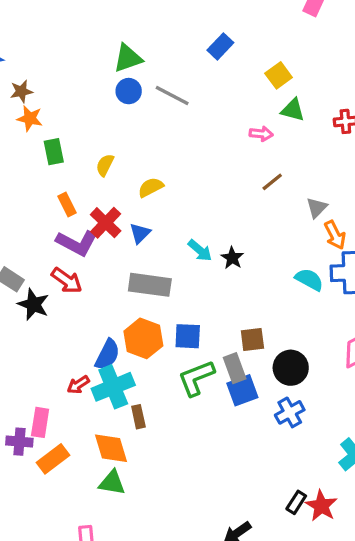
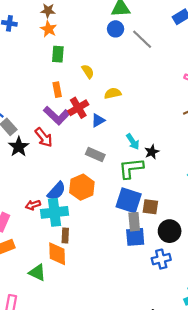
yellow semicircle: (105, 165) -> (88, 71), turned 104
gray rectangle: (150, 285) -> (95, 155), size x0.7
blue square: (188, 336) -> (129, 200), moved, size x1.4
green L-shape: (196, 378) -> (131, 168), moved
orange diamond: (111, 448) -> (57, 254), moved

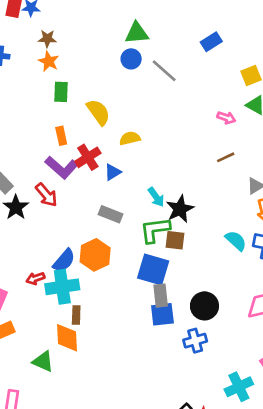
yellow semicircle: (88, 71) -> (98, 112), size x1.5
black star: (152, 152) -> (180, 209), size x1.5
brown square: (150, 207) -> (175, 240), moved

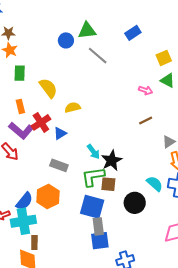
green triangle: (137, 33) -> (87, 30), moved
blue circle: (131, 59) -> (66, 40), moved
black circle: (204, 306) -> (135, 203), moved

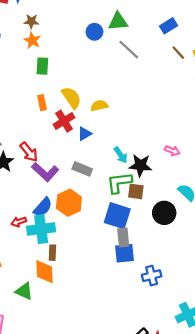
yellow semicircle: (48, 88) -> (71, 98), moved
pink arrow: (146, 90) -> (172, 151), moved
brown line: (146, 120) -> (178, 53), moved, turned 72
purple L-shape: (21, 131) -> (45, 172), moved
black star: (112, 160) -> (140, 165), turned 30

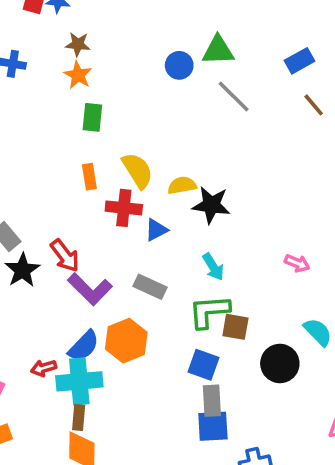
red cross: (64, 121) -> (124, 208), turned 35
black star: (140, 165) -> (211, 205), moved
blue square: (117, 216) -> (204, 365), size x0.7
brown rectangle: (52, 253) -> (79, 417), moved

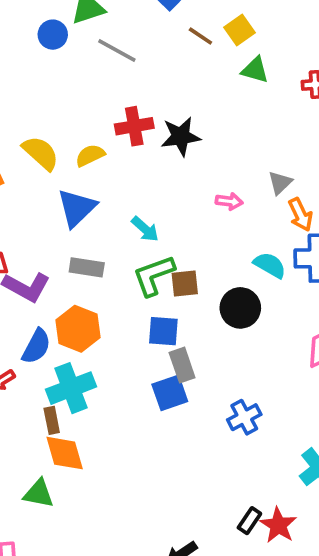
black star: (211, 205) -> (181, 136), moved
red cross: (124, 208) -> (134, 126), moved
blue triangle: (156, 230) -> (77, 208), size x1.6
cyan cross: (79, 381) -> (71, 388), moved
blue square: (213, 426) -> (170, 393), moved

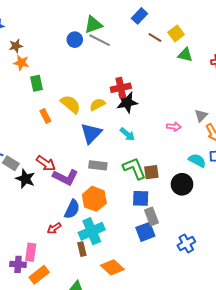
gray line: (117, 50) -> (100, 40), moved
black star: (181, 136) -> (127, 102), moved
cyan arrow: (145, 229) -> (127, 134), moved
green L-shape: (154, 275) -> (134, 168), turned 90
orange diamond: (65, 453) -> (112, 267), moved, turned -30

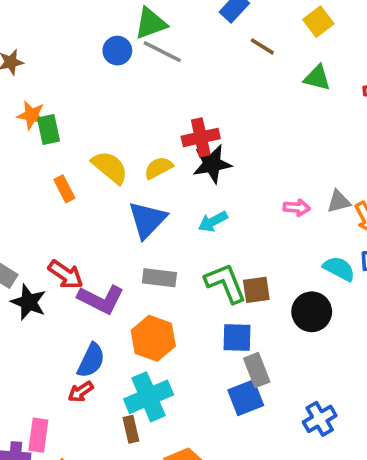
yellow square: (176, 33) -> (318, 22), moved
orange star: (21, 63) -> (31, 115), moved
gray triangle: (201, 116) -> (339, 202), moved, turned 32
cyan arrow: (127, 134) -> (213, 222), turned 112
blue semicircle: (72, 209) -> (91, 360), moved

